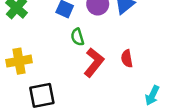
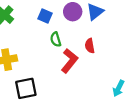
red semicircle: (127, 59) -> (90, 46), moved

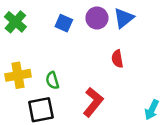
green semicircle: (56, 39) -> (52, 80), moved
red L-shape: (70, 61) -> (93, 102), moved

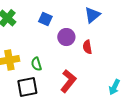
purple circle: (97, 18) -> (66, 37), moved

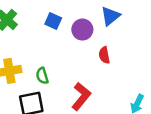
purple circle: (66, 37) -> (82, 30), moved

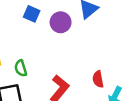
red semicircle: (104, 55) -> (98, 79), moved

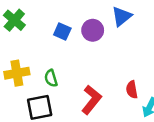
blue square: (32, 14) -> (62, 32), moved

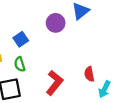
blue square: (62, 32) -> (21, 39), moved, turned 32

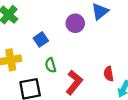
green semicircle: (20, 64) -> (51, 65), moved

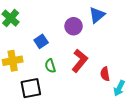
red L-shape: (74, 82) -> (80, 61), moved

